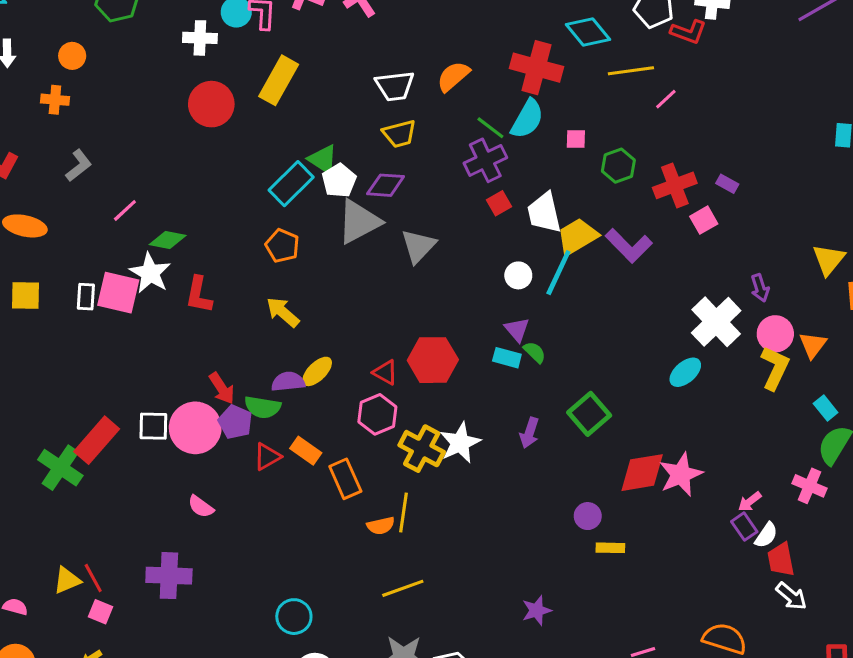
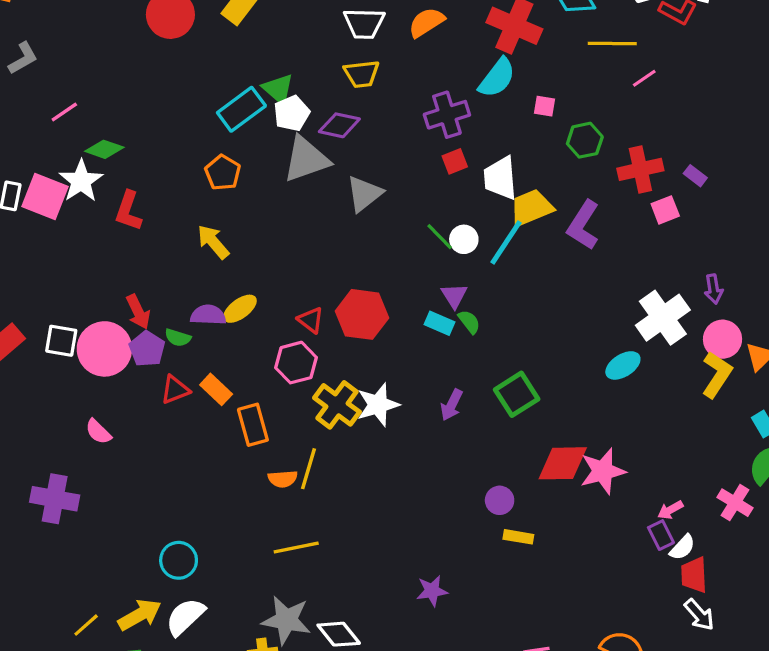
green line: (490, 128) -> (440, 237), moved
purple L-shape: (629, 246) -> (583, 225), turned 69
green semicircle: (263, 407) -> (178, 338), size x0.7

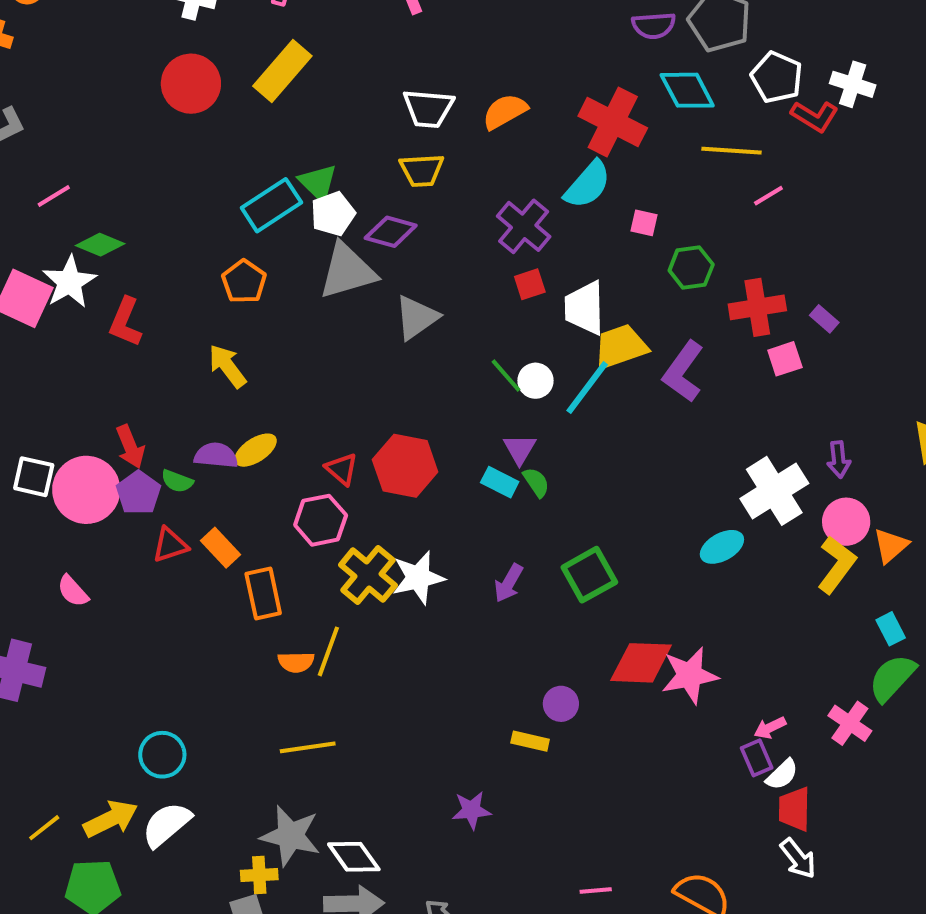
purple cross: (447, 115) -> (524, 226), turned -36
yellow rectangle: (518, 537) -> (530, 741), moved

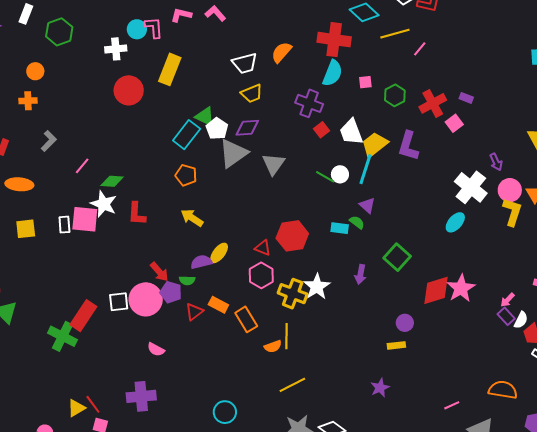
purple triangle: (520, 449) -> (367, 205), moved

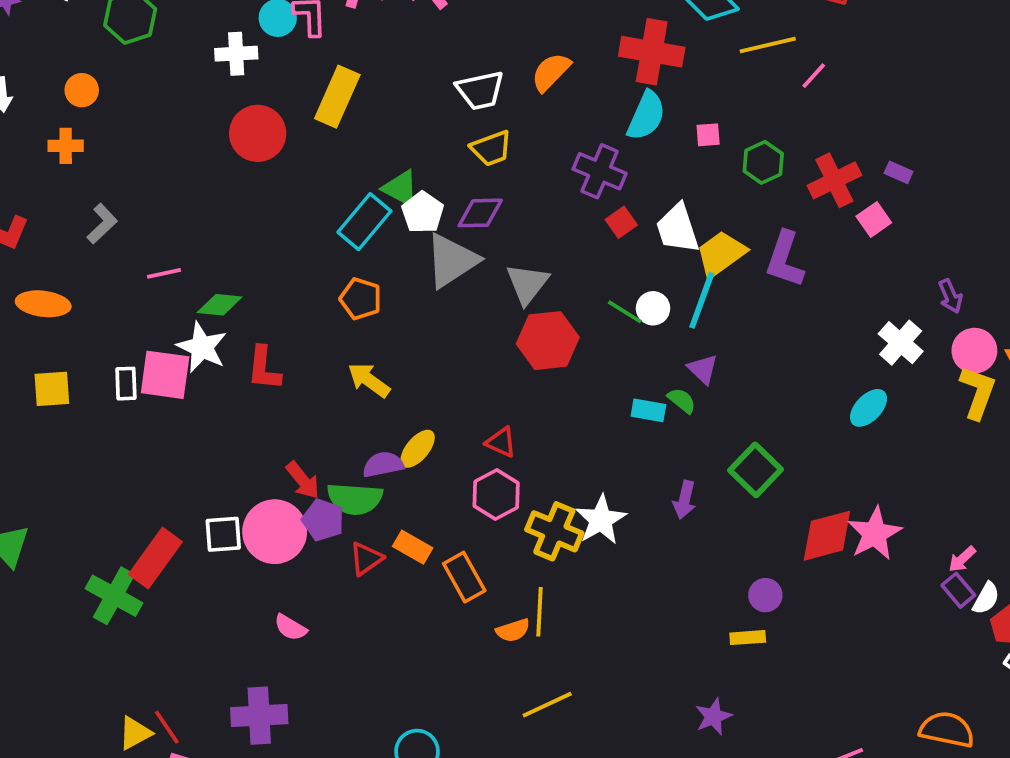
pink line: (82, 166) -> (164, 273), turned 36
white cross: (471, 187) -> (901, 343), size x0.7
red hexagon: (292, 236) -> (548, 341), moved
green semicircle: (187, 280) -> (355, 499), size x1.8

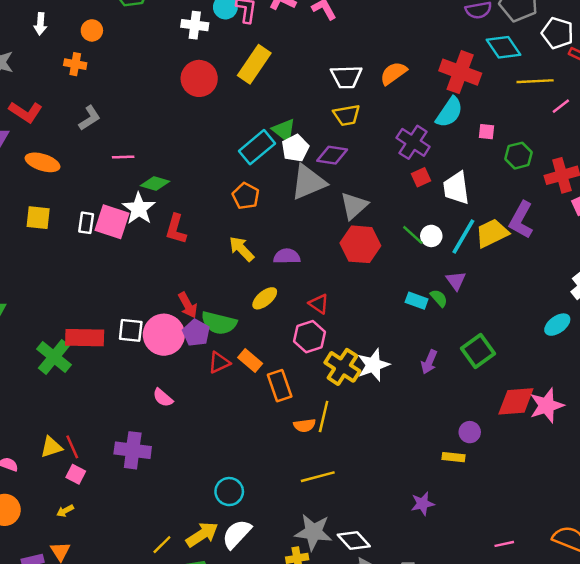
yellow trapezoid: (721, 254) -> (492, 233), moved
purple semicircle: (383, 465) -> (287, 256), moved
red rectangle: (155, 558) -> (85, 338), turned 45

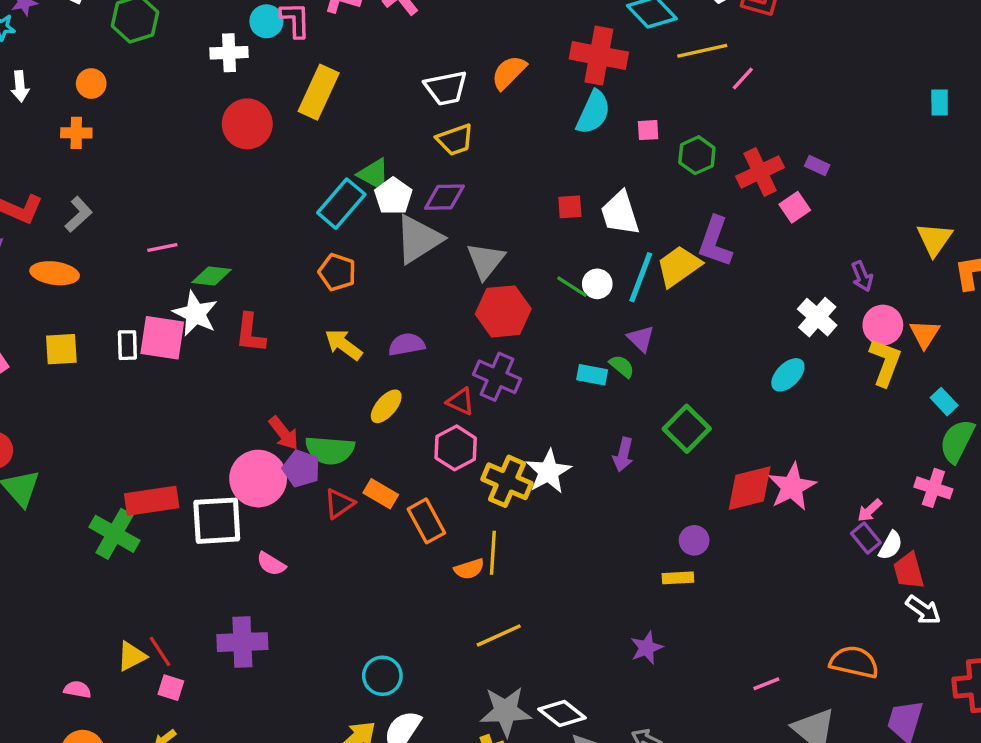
gray L-shape: (89, 118) -> (79, 214), moved
purple cross: (413, 142) -> (497, 377), moved
red square: (421, 177) -> (570, 207), turned 30
white square: (131, 330) -> (217, 521), moved, size x1.5

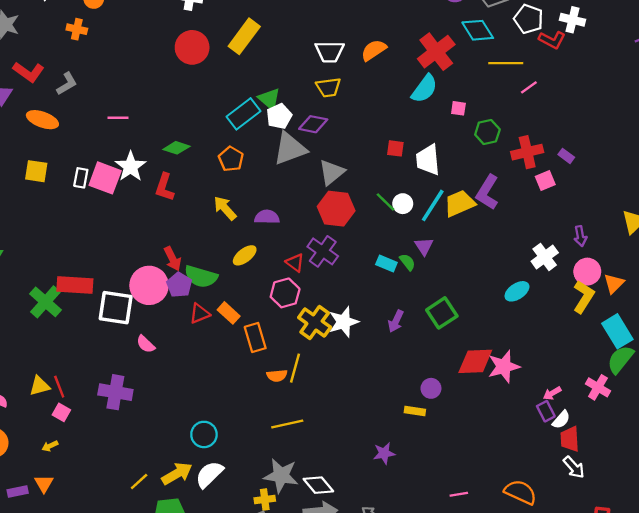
red cross: (599, 56) -> (436, 52), turned 30
green diamond: (212, 276) -> (176, 148), moved
cyan rectangle: (944, 402) -> (617, 331), size x1.8

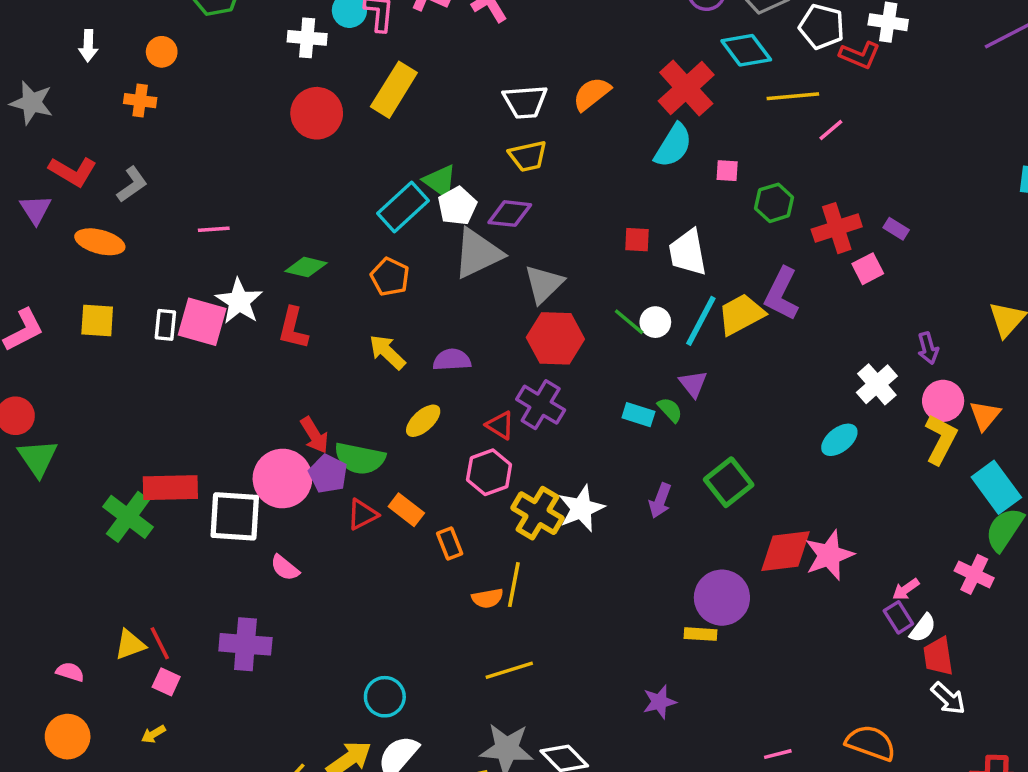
orange rectangle: (255, 337) -> (450, 544), size x0.7
purple circle: (431, 388) -> (722, 598), size x1.8

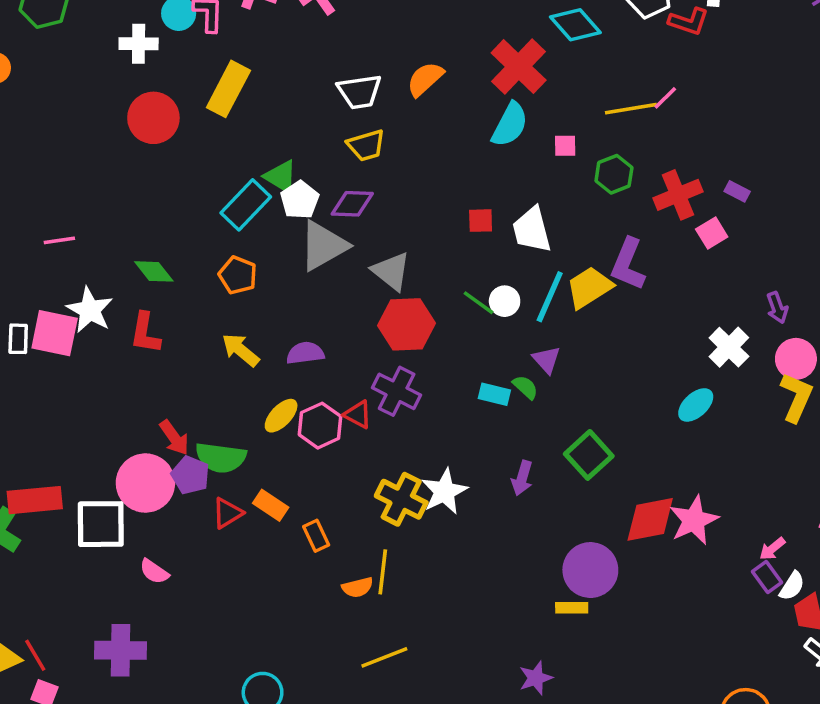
yellow line: (793, 96) -> (631, 109), moved
green diamond: (306, 267) -> (154, 271), turned 42
gray triangle: (544, 284) -> (391, 271), turned -33
pink hexagon: (489, 472) -> (320, 426), moved

